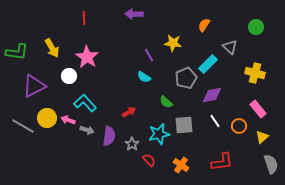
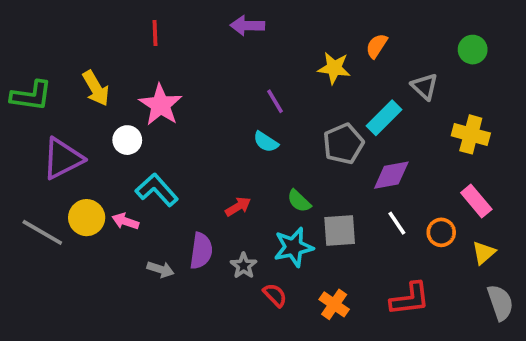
yellow star: (173, 43) -> (334, 68), moved
green semicircle: (166, 102) -> (299, 201), moved
gray arrow: (87, 130) -> (160, 269), moved

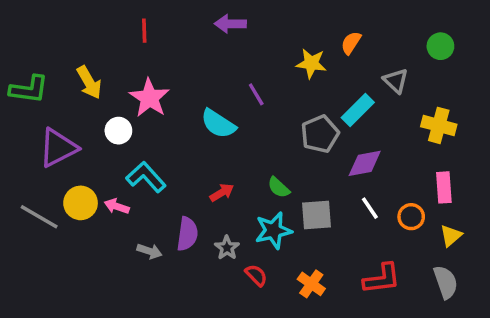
cyan semicircle: (266, 142) -> (218, 124), moved, size x1.5
pink rectangle: (476, 201) -> (444, 187), turned 36
gray semicircle: (500, 303) -> (446, 282), moved

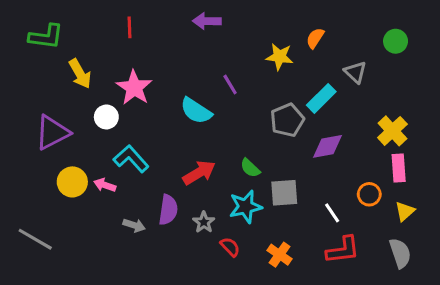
green L-shape: (29, 89) -> (46, 37), moved
yellow cross: (439, 125) -> (392, 131), moved, turned 32
red arrow: (222, 193) -> (199, 173), size x1.5
white line: (370, 208) -> (332, 213), moved
gray line: (39, 217) -> (35, 239), moved

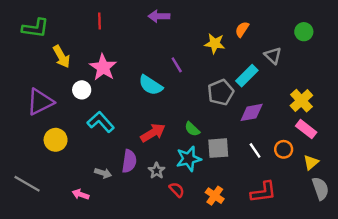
pink rectangle: (399, 168) -> (306, 129), turned -48
pink arrow: (105, 185) -> (81, 194), moved
white line: (332, 213) -> (255, 150), moved
gray semicircle: (400, 253) -> (320, 188), moved

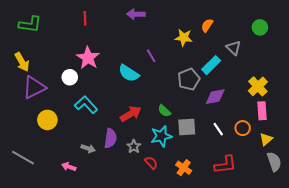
yellow arrow: (62, 57) -> (22, 62), moved
pink rectangle: (306, 129) -> (262, 111), turned 48

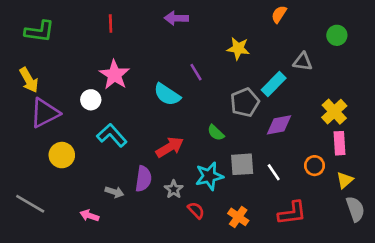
orange semicircle: (207, 25) -> (279, 14), moved
gray triangle: (233, 48) -> (303, 62), turned -35
green semicircle: (164, 111) -> (216, 133), moved
white line: (218, 129) -> (274, 172), moved

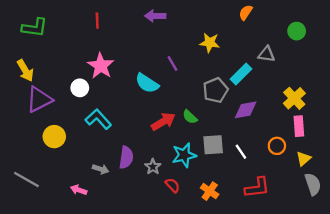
red arrow: (170, 147) -> (163, 121), moved

